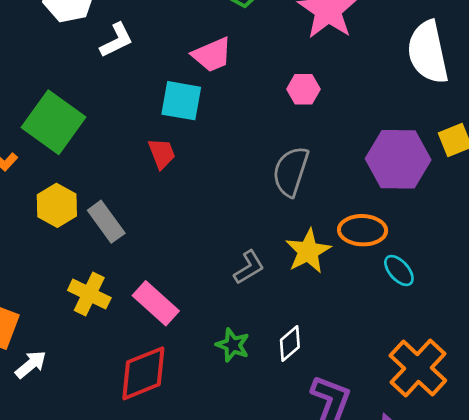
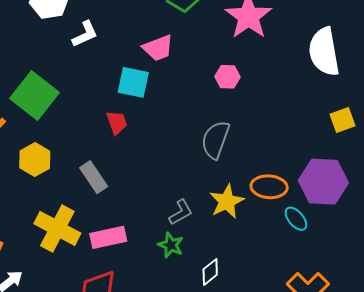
purple hexagon: (398, 159) -> (323, 182), moved
gray rectangle: (106, 222) -> (94, 177), moved
yellow cross: (89, 294) -> (57, 228), size x1.4
pink rectangle: (156, 303) -> (108, 237), turned -56
green star: (233, 345) -> (171, 245), moved

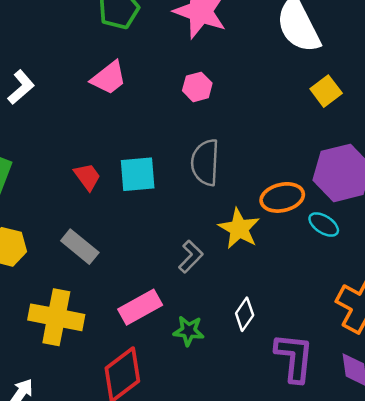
cyan square: (133, 82) -> (138, 174), moved
yellow square: (343, 120) -> (326, 91), moved
pink rectangle: (108, 237) -> (140, 307), moved
green star: (171, 245) -> (189, 331), moved

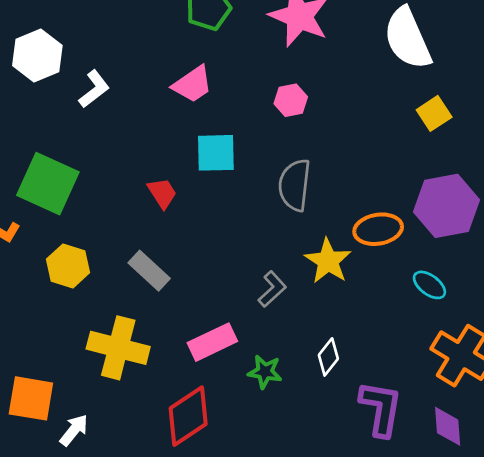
cyan square: (138, 174) -> (216, 153), moved
cyan ellipse: (324, 224) -> (429, 285), moved

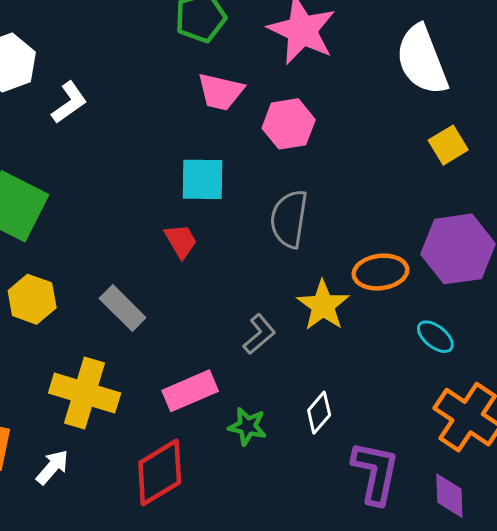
pink trapezoid: (193, 84) -> (221, 92), moved, turned 45
pink hexagon: (291, 100) -> (289, 124), size x1.4
red trapezoid: (162, 193) -> (181, 241), moved
white arrow: (74, 430) -> (52, 467), moved

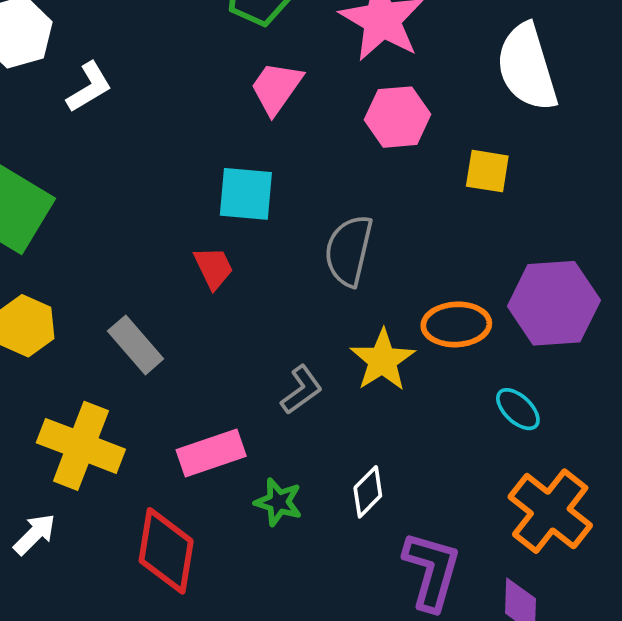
pink trapezoid: (221, 92) -> (276, 88), turned 108
pink hexagon: (289, 124) -> (398, 117), moved
yellow square: (448, 145) -> (487, 171), moved, turned 36
red diamond: (160, 473) -> (166, 551), turned -54

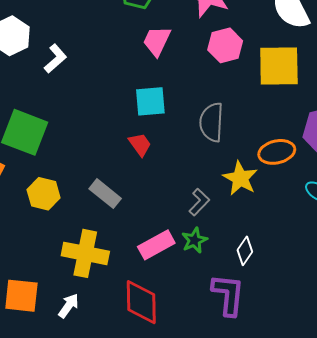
yellow square: (487, 171) -> (279, 66), size x1.8
green star: (278, 502) -> (194, 240), moved, turned -30
purple L-shape: (432, 571) -> (228, 295), moved

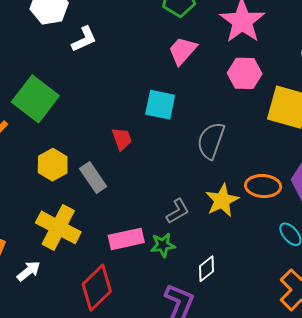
red trapezoid: (140, 144) -> (122, 139), moved
yellow hexagon: (44, 194) -> (53, 165), moved
red diamond: (141, 302) -> (97, 288), turned 30

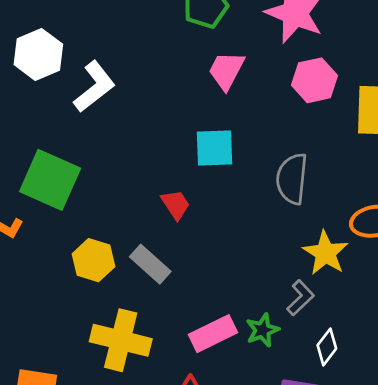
white L-shape: (84, 39) -> (94, 87), size x1.4
gray L-shape: (178, 211) -> (300, 298), moved

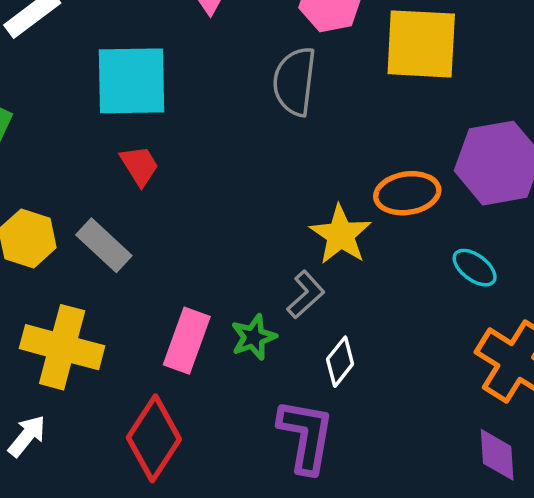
cyan square: (214, 148) -> (131, 81), moved, size x1.4
gray semicircle: (292, 179) -> (295, 81), moved
pink rectangle: (213, 334) -> (187, 341), turned -45

